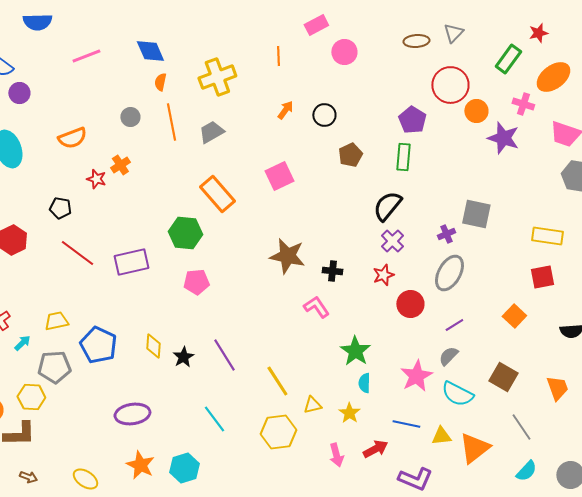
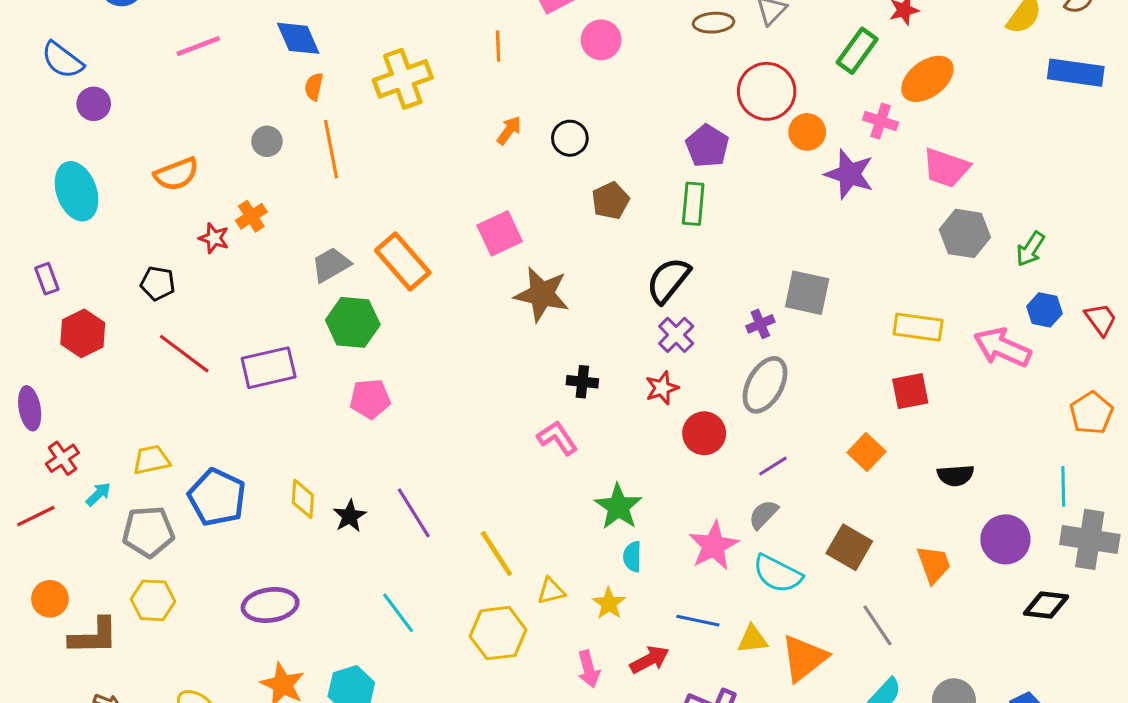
gray trapezoid: (211, 132) -> (331, 265), moved
brown star: (287, 256) -> (542, 294), moved
yellow hexagon: (31, 397) -> (153, 600), moved

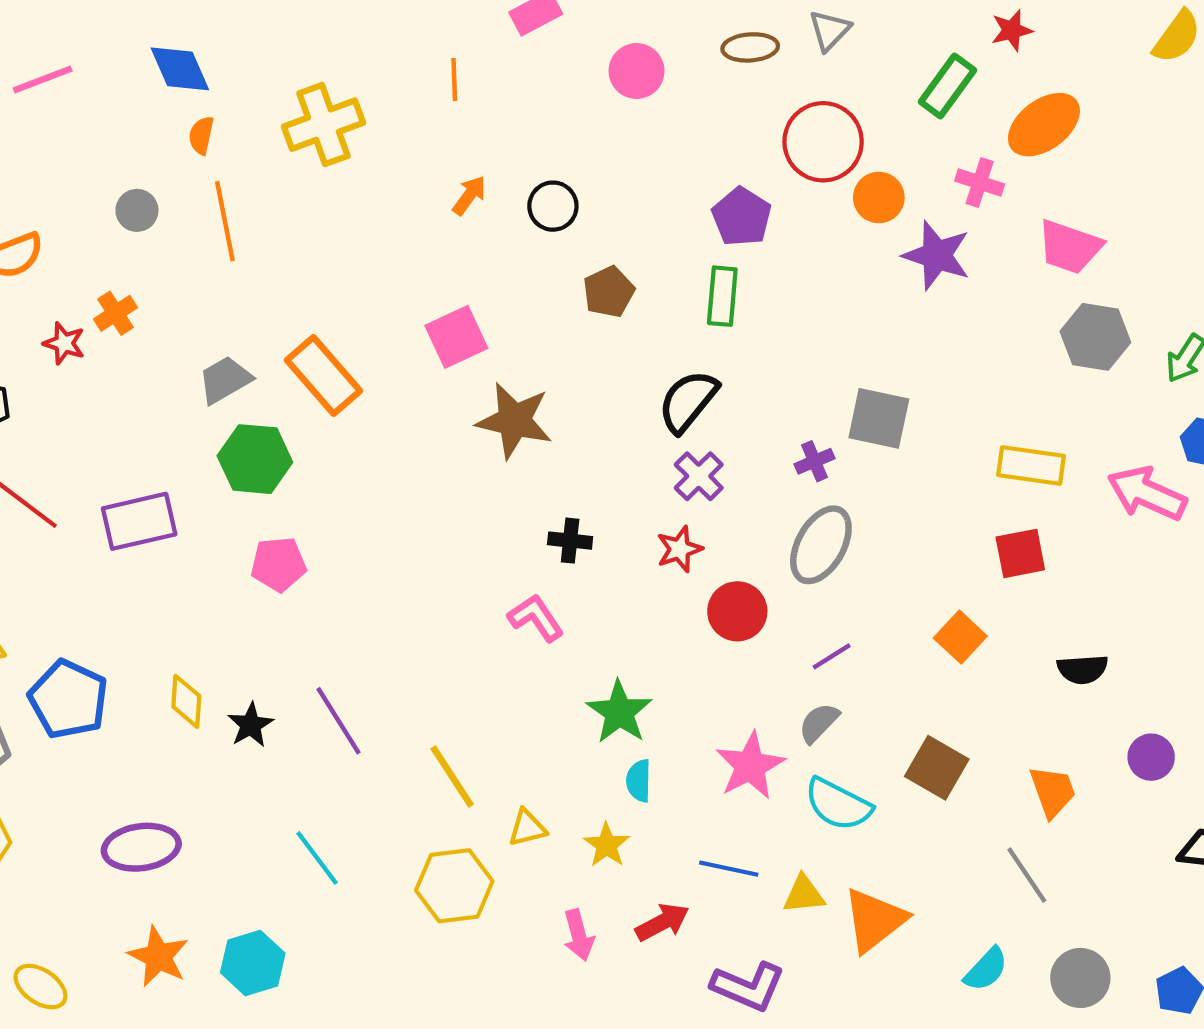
pink circle: (601, 40) -> (637, 71), moved
purple circle: (1005, 539) -> (1151, 757), size x0.7
gray line: (877, 625) -> (1027, 875), moved

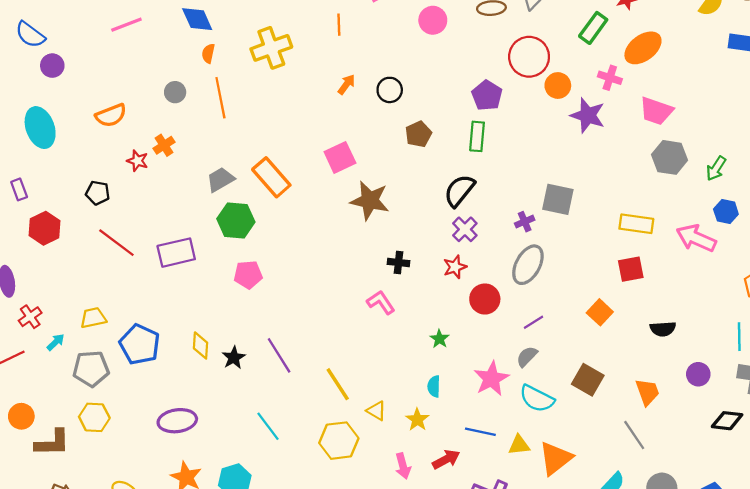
green star: (619, 712) -> (439, 339), moved, size x0.6
yellow triangle: (527, 828) -> (376, 411), turned 45

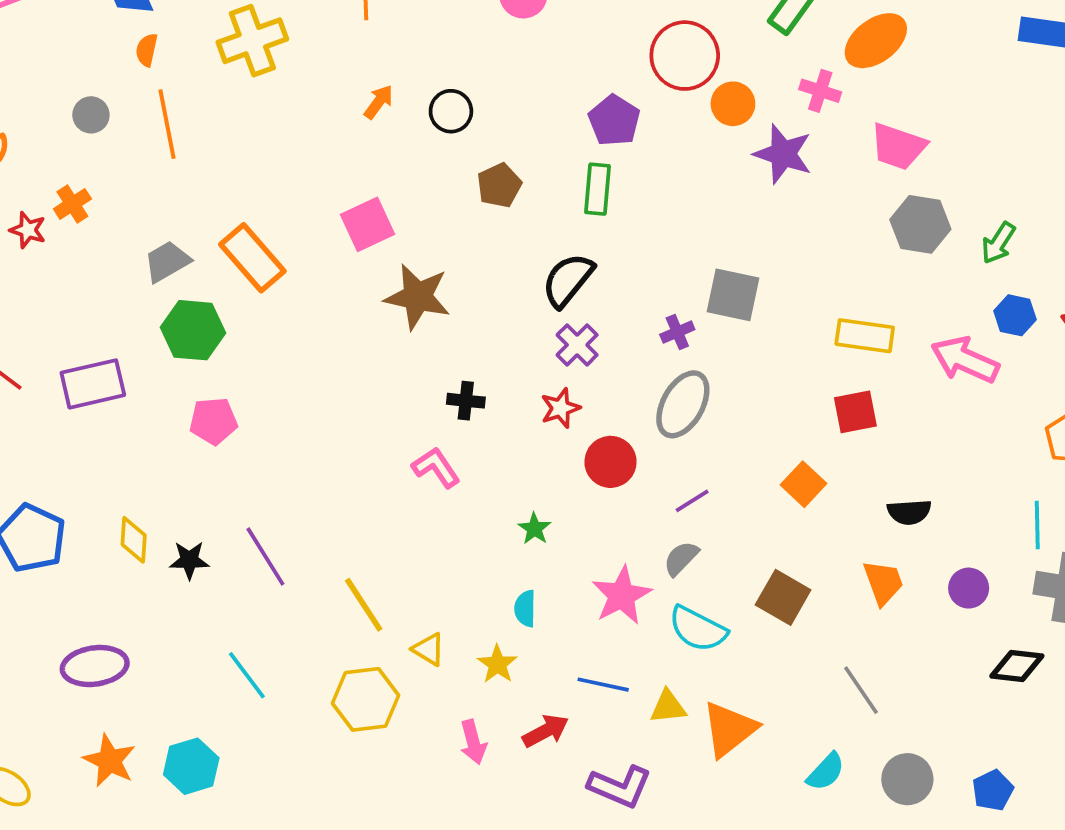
black star: (234, 358) -> (189, 560), turned 30
orange trapezoid: (647, 392) -> (883, 582), moved

